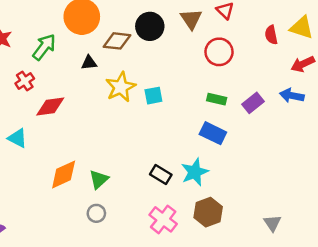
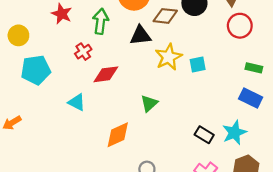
green arrow: (44, 47) -> (101, 21), turned -30
red circle: (219, 52) -> (240, 26), moved
black triangle: (89, 63) -> (140, 35), size x1.5
green triangle: (99, 179) -> (149, 103), moved

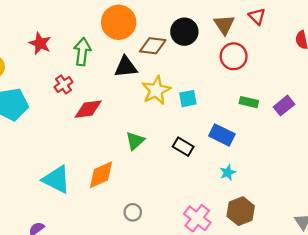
blue rectangle: (251, 98) -> (222, 135), moved
cyan triangle: (77, 102) -> (56, 179), moved, size x1.5
cyan star: (234, 133) -> (228, 172), size x0.6
black rectangle: (204, 135) -> (183, 147), moved

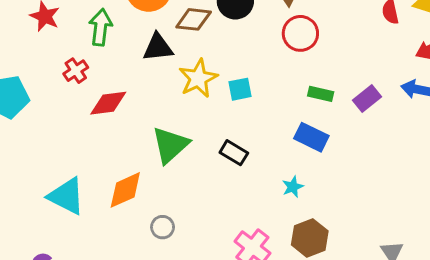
blue rectangle: (222, 135) -> (311, 137), moved
green triangle: (135, 141) -> (170, 145), size x1.5
gray circle: (133, 212) -> (163, 227), moved

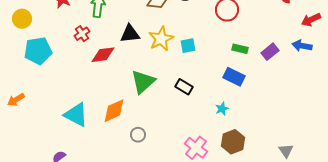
black triangle: (158, 47) -> (130, 34), moved

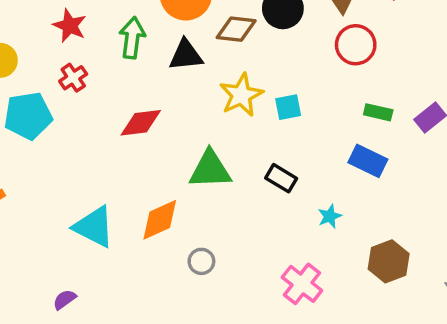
red cross: (82, 34) -> (73, 78), moved
black triangle: (130, 34) -> (186, 55), moved
green triangle: (143, 82) -> (210, 170), turned 40
cyan star: (222, 109) -> (330, 216), moved
brown hexagon: (233, 142) -> (389, 261), moved

